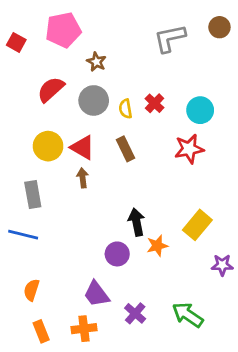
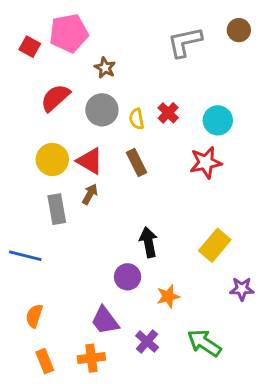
red square: (16, 42) -> (30, 47), moved
brown arrow: (83, 178) -> (90, 194), turned 36
gray rectangle: (33, 195) -> (57, 209), moved
orange star: (157, 246) -> (168, 296), moved

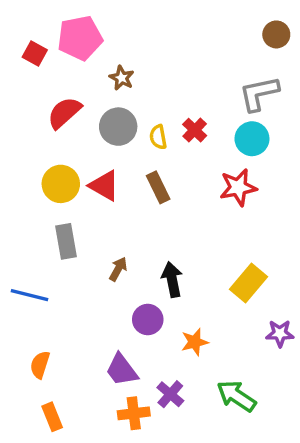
gray L-shape: (185, 42) -> (259, 94), moved
brown arrow: (90, 194) -> (118, 269), moved
orange cross: (91, 358) -> (134, 413), moved

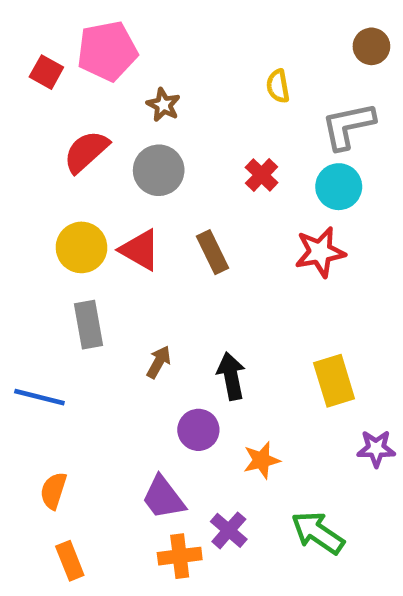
yellow semicircle: (158, 137) -> (278, 86), moved
yellow rectangle: (249, 283) -> (334, 381), turned -57

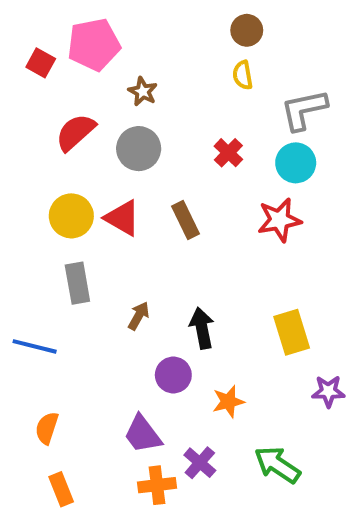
brown circle: (371, 46) -> (247, 30), moved

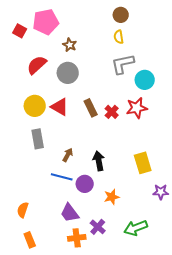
gray L-shape: (304, 110) -> (123, 64), moved
red cross: (228, 153) -> (112, 112), moved
blue line: (35, 346) -> (62, 177), moved
green arrow: (277, 465) -> (136, 228), turned -55

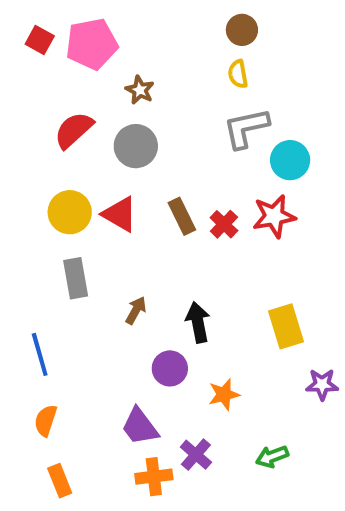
red square: (20, 31) -> (40, 40), moved
blue line: (62, 177) -> (40, 354), moved, turned 60
green arrow: (136, 228) -> (272, 457), size x0.7

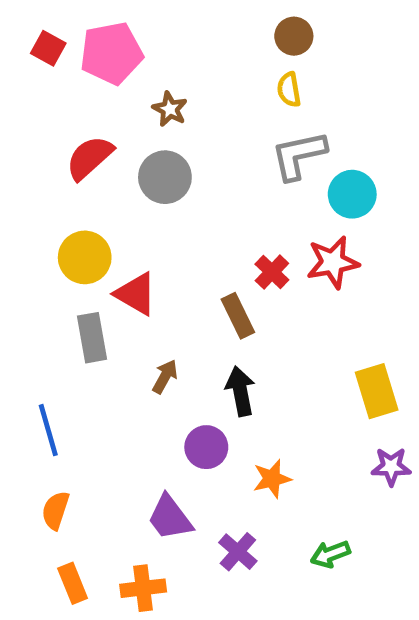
red triangle: (120, 214) -> (136, 294), moved
brown rectangle: (182, 216) -> (238, 316), moved
yellow rectangle: (286, 326) -> (377, 391), moved
orange cross: (154, 477) -> (143, 588), moved

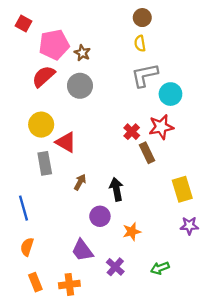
pink pentagon: (111, 53) -> (54, 45), moved
brown rectangle: (238, 316) -> (147, 153), moved

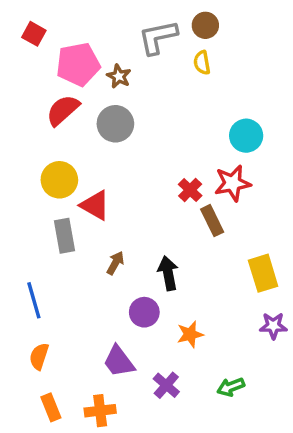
gray L-shape: (145, 75) -> (158, 37), moved

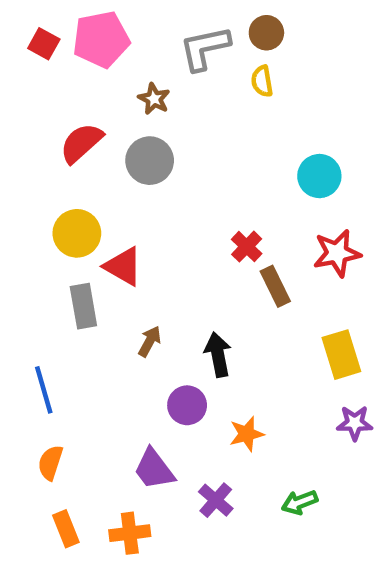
pink pentagon: (78, 64) -> (101, 39), moved
red star: (233, 183) -> (337, 253), moved

